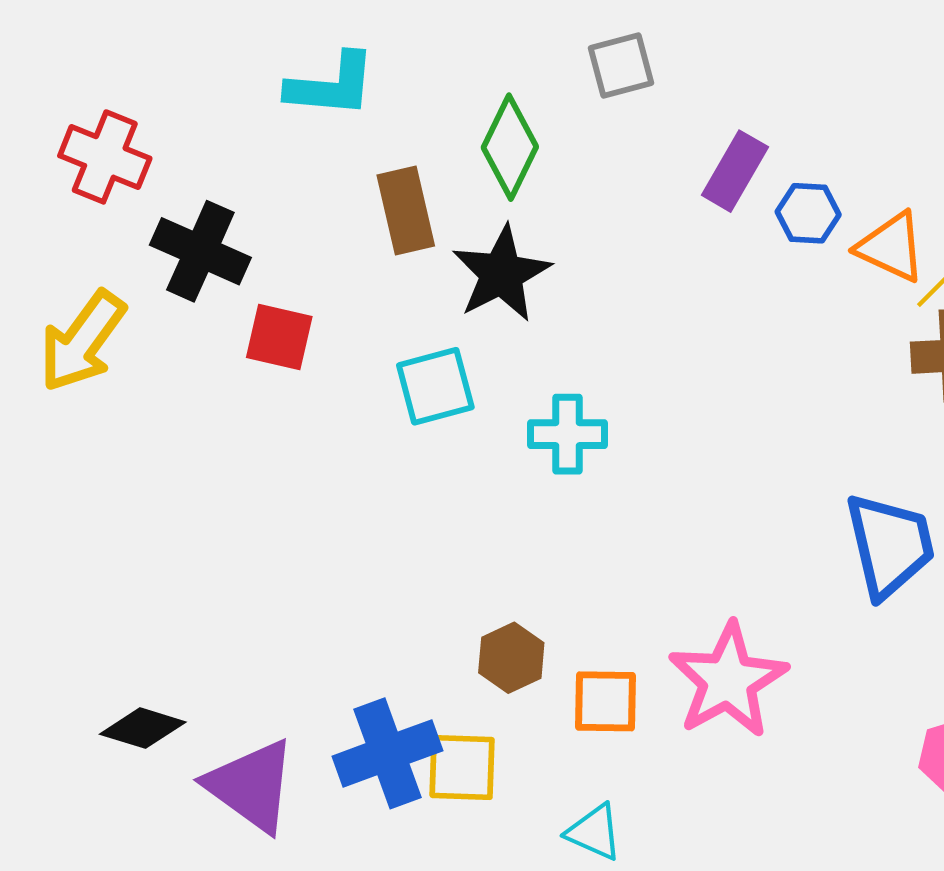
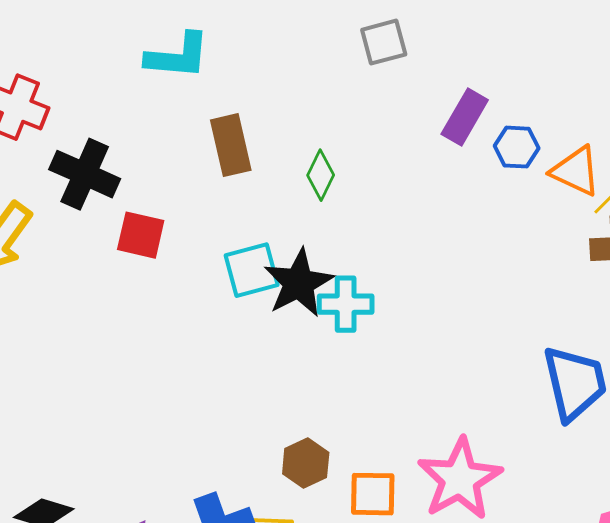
green diamond: (510, 147) -> (321, 175), moved, size x0.7
black star: (501, 274) -> (299, 283), moved

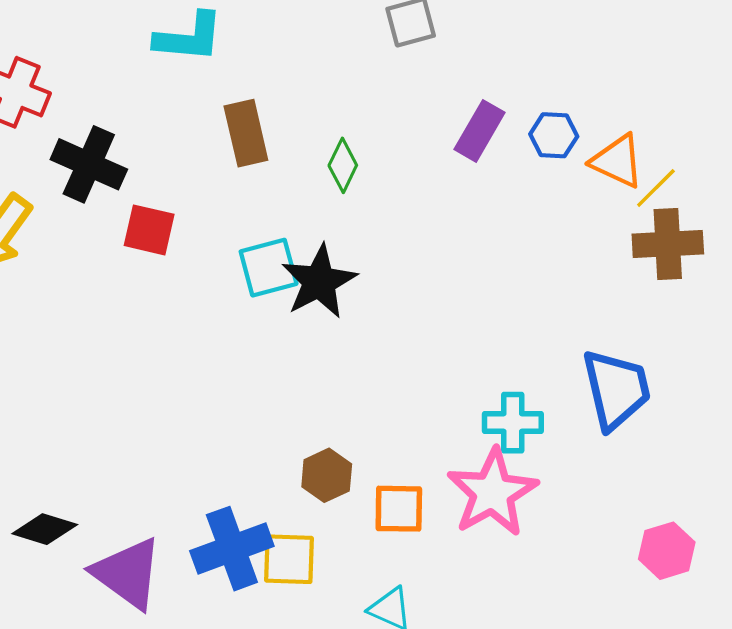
purple rectangle: (465, 117) -> (479, 131), moved
cyan cross: (346, 304) -> (513, 423), moved

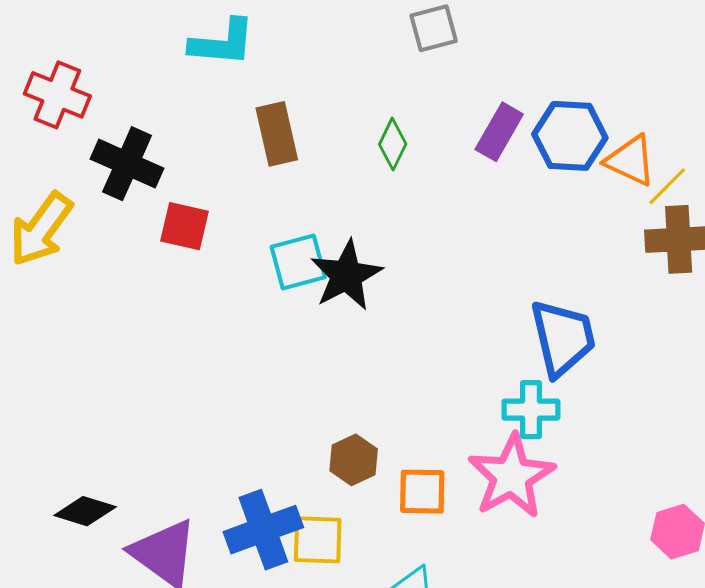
blue hexagon: (554, 135) -> (570, 136), size x1.6
green diamond: (343, 165) -> (393, 144), moved
blue trapezoid: (616, 389) -> (563, 338), moved

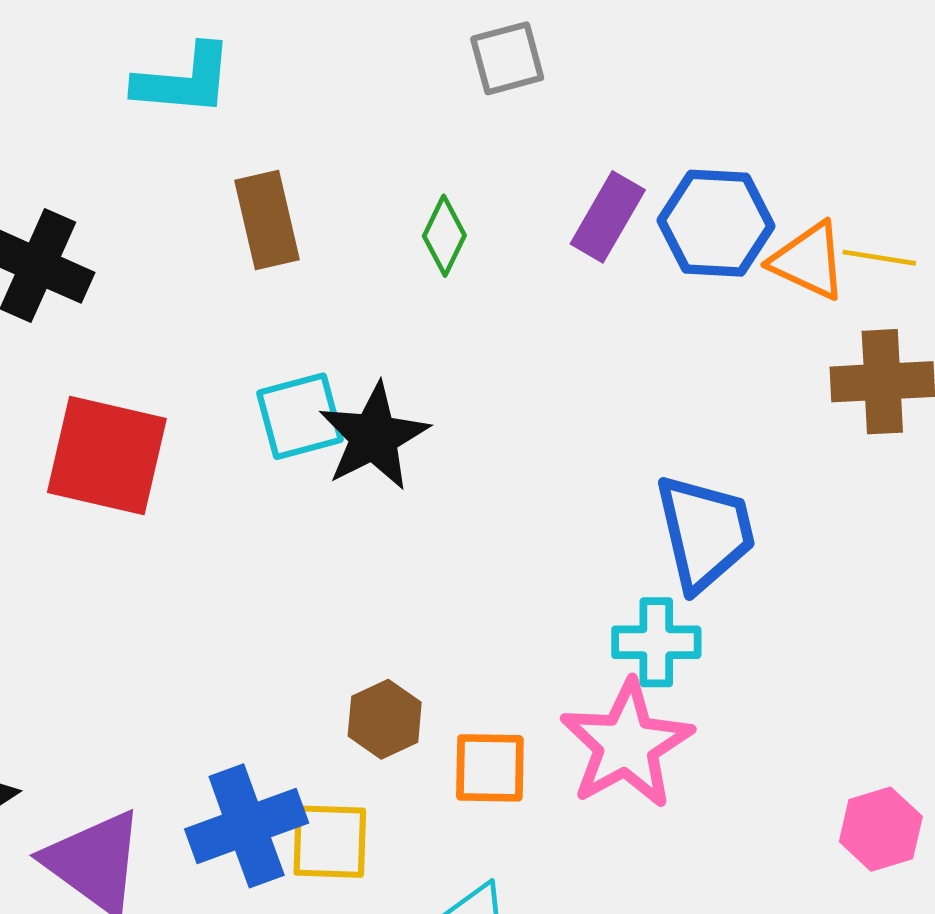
yellow line: (667, 186) -> (879, 258), moved, turned 54
red square: (184, 226) -> (107, 455), moved, size x1.6

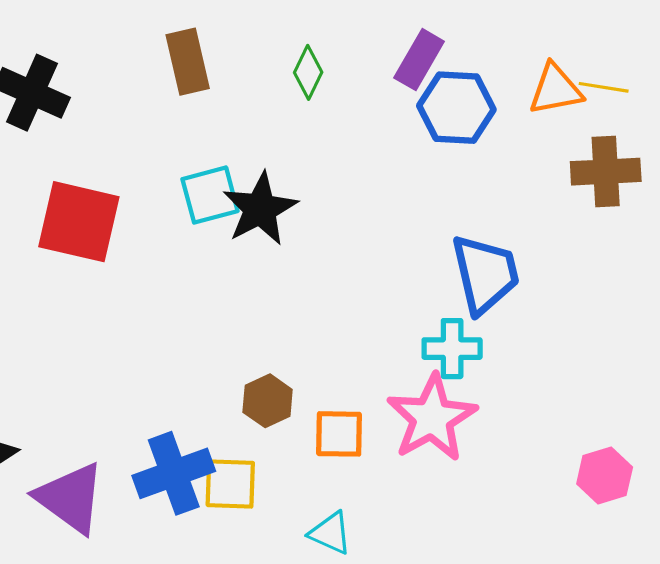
blue hexagon: (716, 223) -> (456, 108), moved
orange triangle: (809, 261) -> (556, 89), turned -36

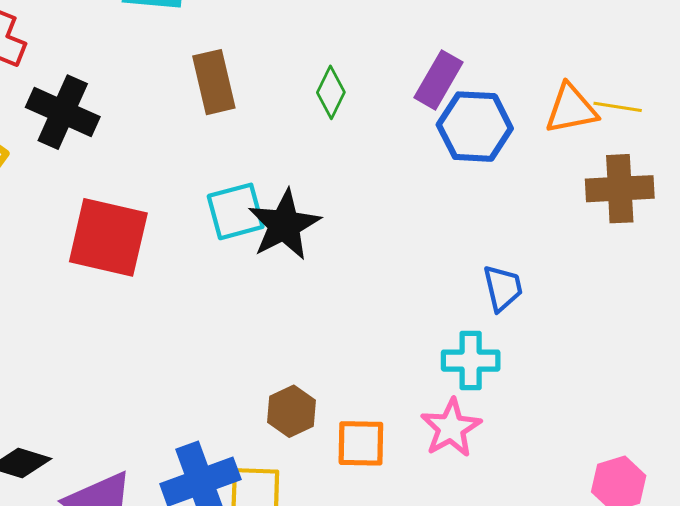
blue trapezoid: (485, 274) -> (503, 288), size x0.6
pink star: (432, 418) -> (451, 428), size x0.7

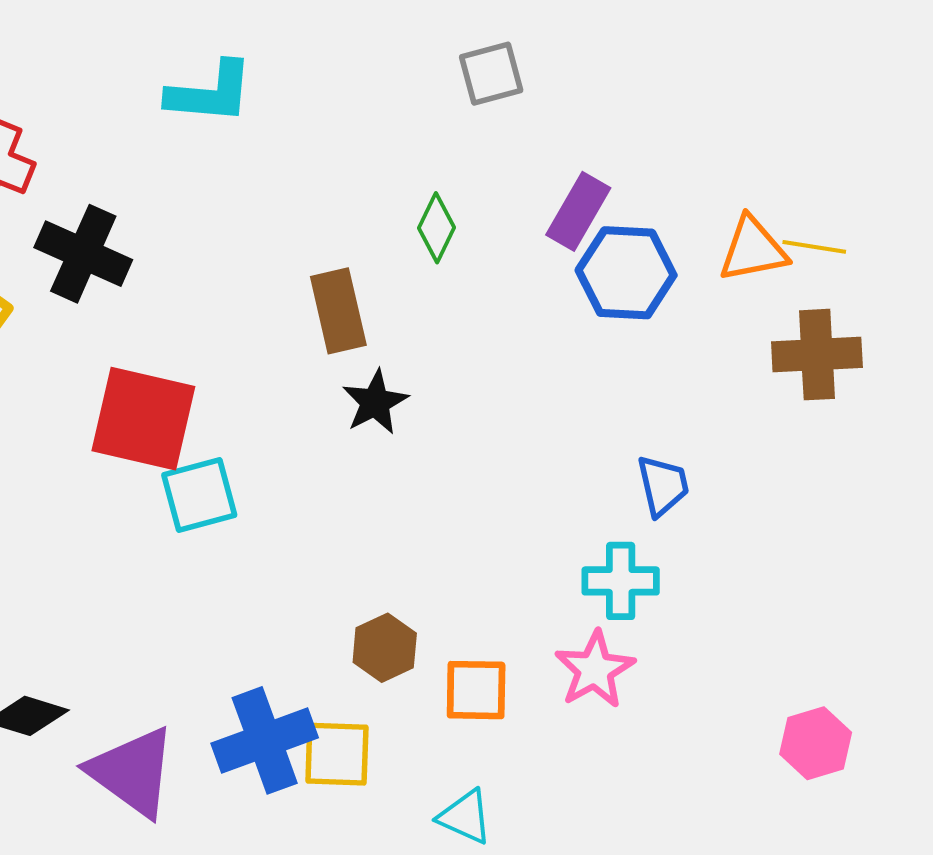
brown rectangle: (214, 82) -> (338, 311), moved
cyan square: (236, 211) -> (199, 495), moved
black star: (284, 225) -> (375, 402), size x0.7

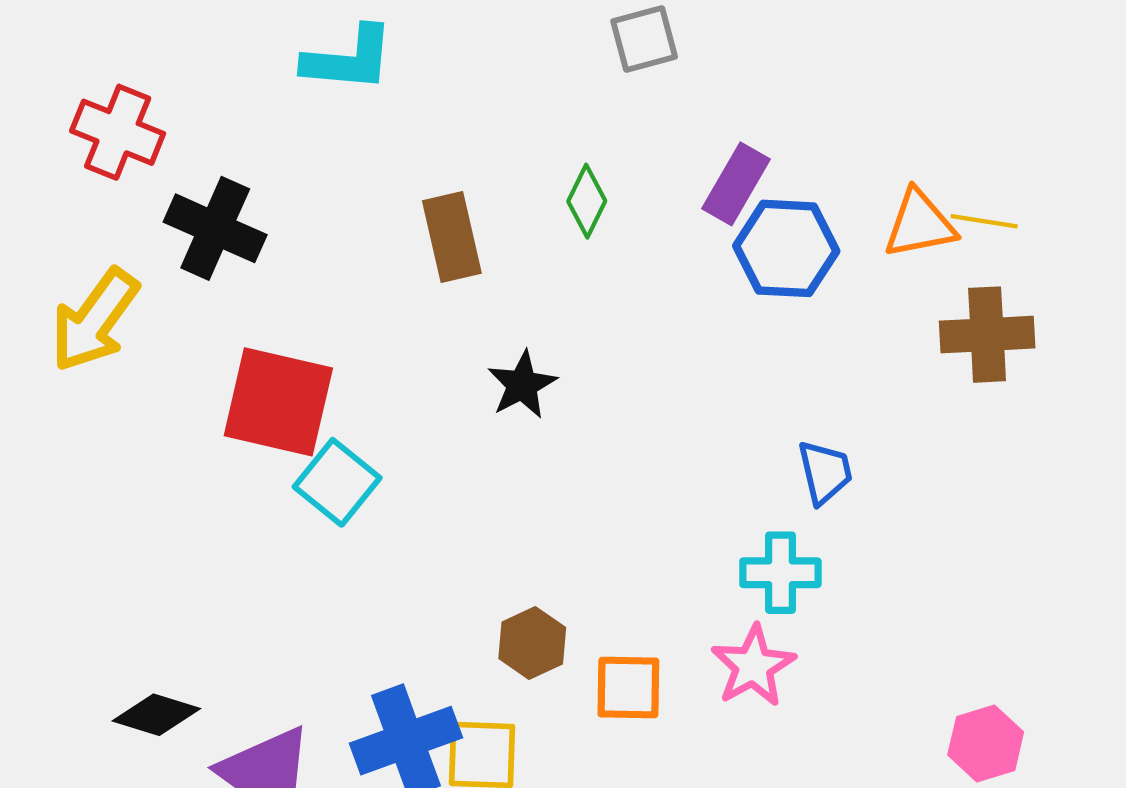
brown rectangle: (338, 311) -> (452, 237), moved
cyan square: (199, 495) -> (337, 482), turned -36

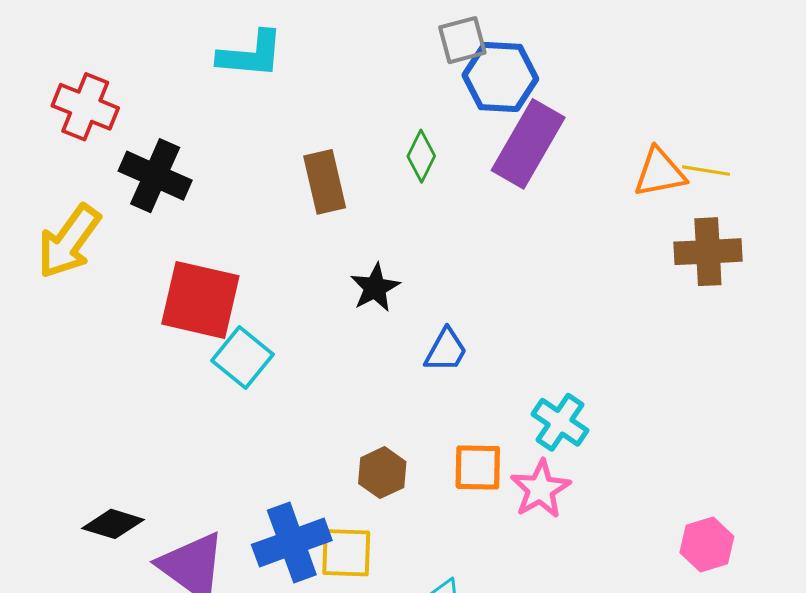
purple rectangle: (736, 184) -> (528, 144), size x1.5
blue hexagon: (786, 248) -> (500, 77), moved
blue trapezoid: (825, 472) -> (446, 350), moved, turned 42
cyan cross: (780, 573) -> (560, 422), turned 34
orange square: (628, 687) -> (478, 467), moved

